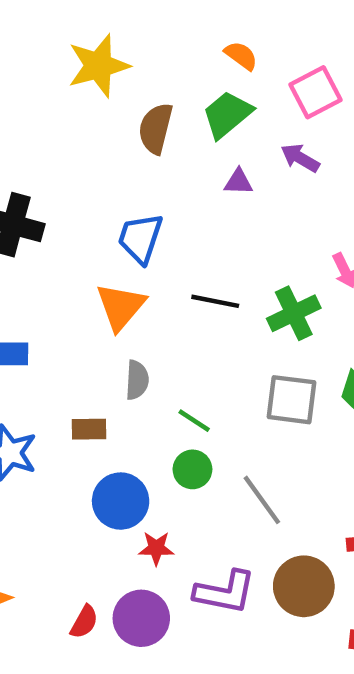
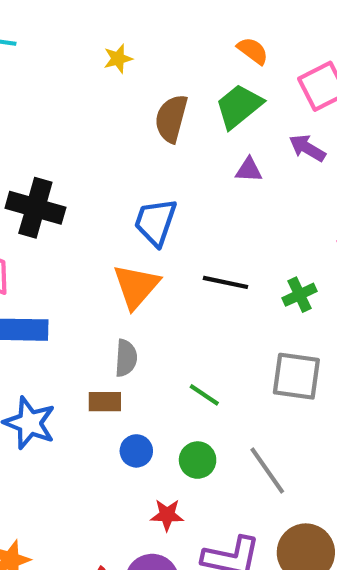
yellow star: (98, 66) -> (118, 59), size x0.5
green cross: (294, 313) -> (300, 295), size x0.7
gray semicircle: (137, 380) -> (126, 358), moved
green circle: (192, 469) -> (198, 460), moved
blue circle: (121, 501) -> (136, 451), moved, size x0.6

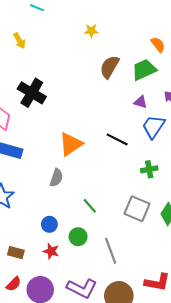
blue trapezoid: (155, 222) -> (153, 127), moved
black line: (225, 282) -> (117, 139), moved
brown rectangle: (105, 402) -> (16, 253), moved
red star: (167, 515) -> (51, 251), moved

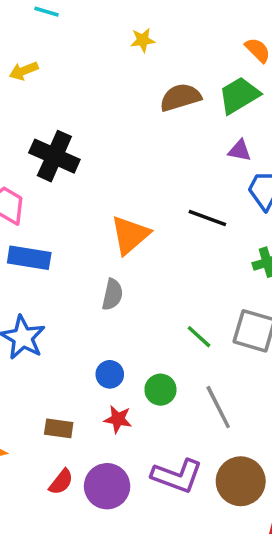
yellow arrow: (20, 41) -> (24, 71), turned 105
brown semicircle: (110, 67) -> (180, 97), turned 50
green line: (90, 206) -> (199, 337), moved

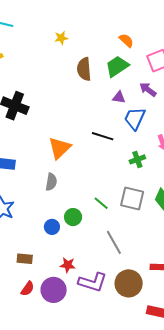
brown semicircle: (180, 97) -> (84, 69), turned -75
green circle: (160, 390) -> (73, 217), moved
red star: (118, 419) -> (68, 265), moved

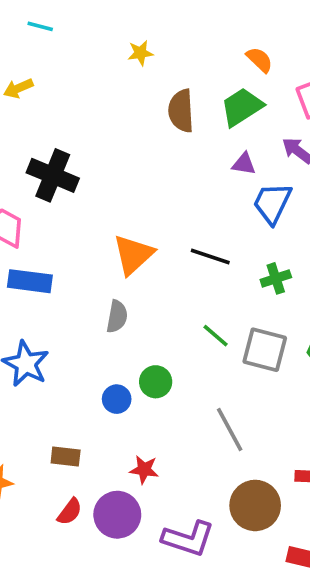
black line: (103, 136) -> (210, 257), moved
green line: (101, 203) -> (216, 336), moved
purple L-shape: (93, 282) -> (188, 539), moved

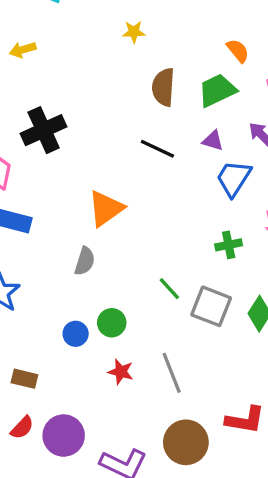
black cross: (53, 175) -> (44, 130), turned 36
black line: (210, 257) -> (157, 149), moved
red star: (144, 470) -> (121, 372), moved

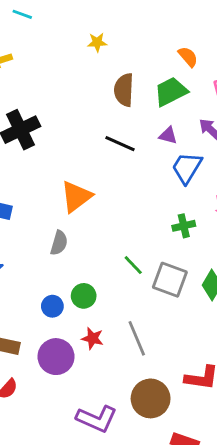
purple circle: (64, 436) -> (56, 357), moved

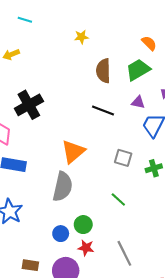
gray semicircle: (59, 243) -> (63, 187), size x1.6
gray square: (170, 280) -> (123, 158), moved, size x0.7
red star: (93, 338) -> (86, 248), moved

